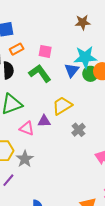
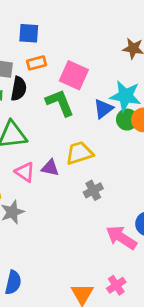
pink square: (45, 51) -> (74, 75), size x1.5

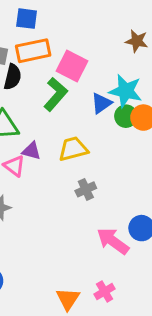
orange rectangle: (37, 63) -> (33, 51), size x1.6
green L-shape: (60, 103) -> (56, 94), turned 60
purple triangle: (50, 168) -> (32, 151), moved

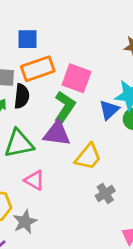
yellow trapezoid: (73, 149) -> (88, 157), turned 152
purple triangle: (32, 151) -> (57, 133), moved, size x1.5

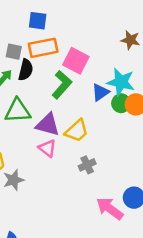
purple triangle: (57, 133) -> (48, 125), moved
pink triangle: (34, 180) -> (47, 148), moved

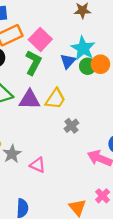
pink square: (76, 61) -> (40, 39), turned 30
cyan star: (121, 82) -> (83, 48), turned 30
pink triangle: (47, 148) -> (38, 165), moved

